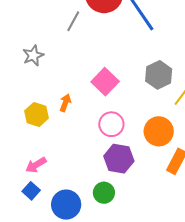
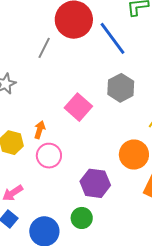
gray hexagon: (159, 75) -> (121, 88), moved
pink circle: (111, 124) -> (49, 156), moved

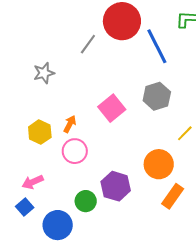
green circle: (82, 218) -> (86, 201), moved

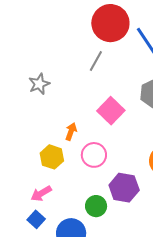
gray line: (88, 44) -> (96, 61), moved
yellow hexagon: (40, 132) -> (52, 157), moved
pink circle: (75, 151) -> (94, 155), moved

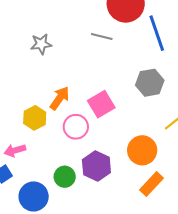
gray line: (96, 61) -> (102, 37), turned 60
pink square: (111, 111) -> (101, 104), moved
orange arrow: (71, 132) -> (60, 98), size x1.4

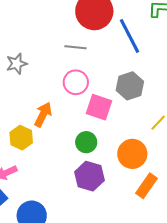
pink square: (101, 104) -> (99, 107), moved, turned -32
pink circle: (76, 127) -> (76, 82), moved
green circle: (65, 177) -> (86, 142), moved

